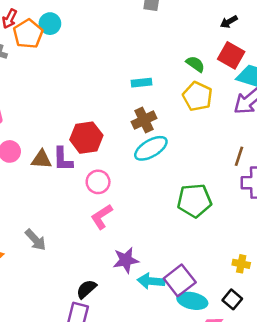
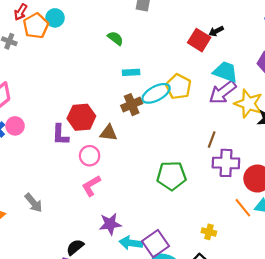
black arrow: (229, 22) -> (216, 31), moved
red square: (231, 55) -> (199, 40), moved
green semicircle: (195, 64) -> (115, 38), moved
cyan ellipse: (151, 148) -> (156, 93), moved
brown triangle: (41, 159) -> (108, 133), moved

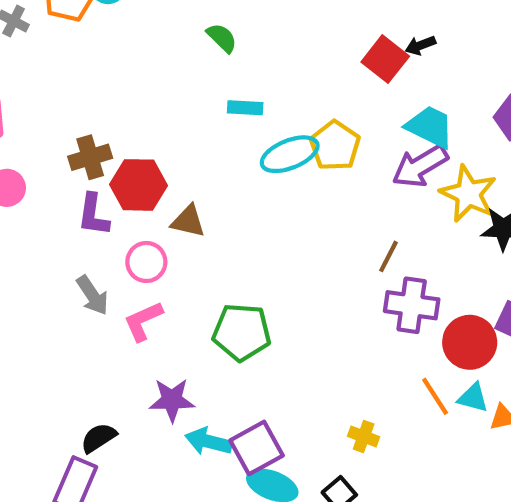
brown cross: (132, 105) -> (90, 157), moved
green pentagon: (171, 176) -> (242, 332), moved
gray arrow: (34, 203) -> (92, 295), moved

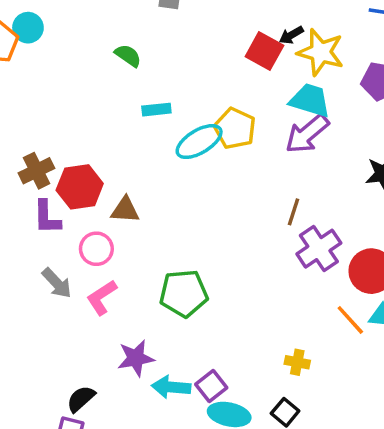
yellow star: (468, 194) -> (321, 52), moved
purple cross: (412, 305) -> (319, 249), turned -33
purple square: (257, 448) -> (211, 386), size x0.7

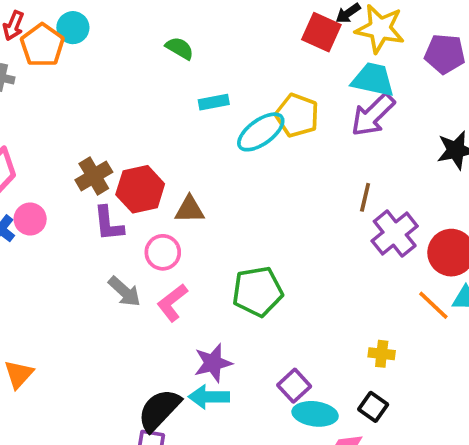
cyan arrow: (171, 387) -> (209, 397), moved
black semicircle: (81, 399) -> (159, 410), size x1.5

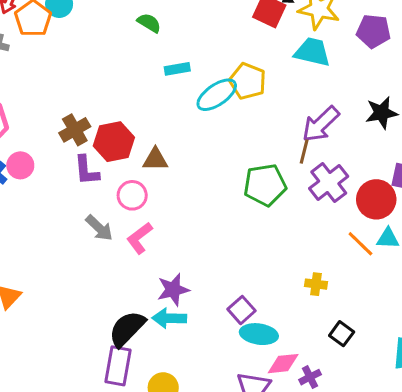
purple arrow: (373, 115) -> (321, 124), moved
green pentagon: (257, 291) -> (265, 185), moved
black square: (373, 407) -> (342, 334), moved

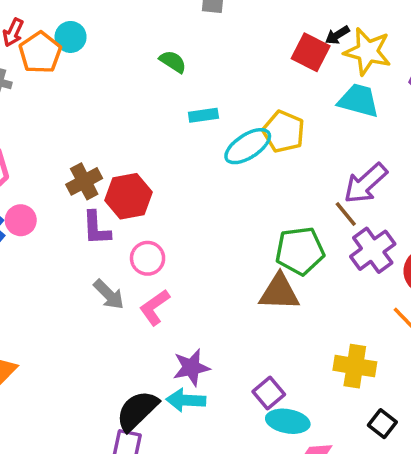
brown line: (304, 151) -> (346, 214), turned -55
brown triangle: (155, 159) -> (279, 292), moved, size x1.4
yellow cross: (316, 284) -> (355, 366), size x1.6

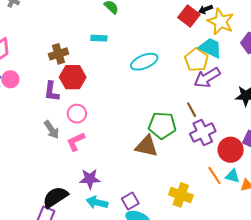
cyan rectangle: (203, 115) -> (99, 38), moved
yellow pentagon: (284, 132) -> (196, 60), moved
brown cross: (84, 181) -> (59, 54), moved
purple arrow: (366, 183) -> (207, 78), moved
cyan arrow: (186, 400) -> (97, 202), moved

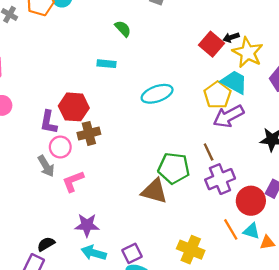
brown cross: (59, 54) -> (89, 133), moved
pink circle: (77, 114) -> (60, 147), moved
black semicircle: (55, 197) -> (46, 244), size x0.6

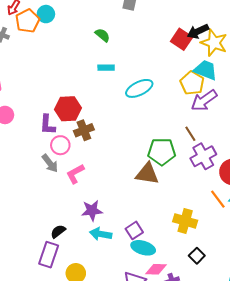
black arrow: (231, 37) -> (198, 31), size x1.5
cyan rectangle: (106, 64) -> (106, 68), moved

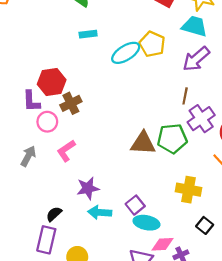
yellow pentagon: (192, 83) -> (152, 44), moved
brown line: (190, 134) -> (185, 96), turned 49
green pentagon: (162, 152) -> (172, 139), moved
gray arrow: (50, 163) -> (28, 156), moved, turned -108

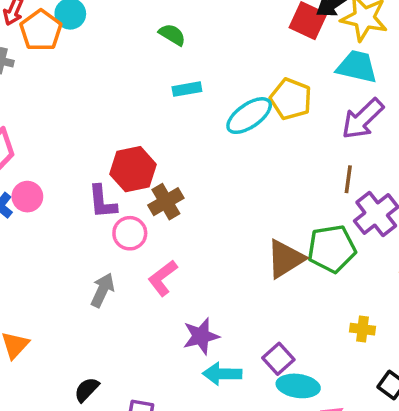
brown triangle: (143, 143) -> (285, 259), turned -32
yellow cross: (189, 190) -> (362, 329), size x0.6
black semicircle: (54, 214) -> (87, 390), moved

